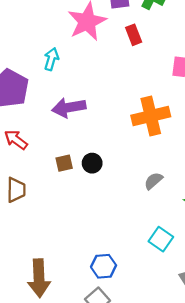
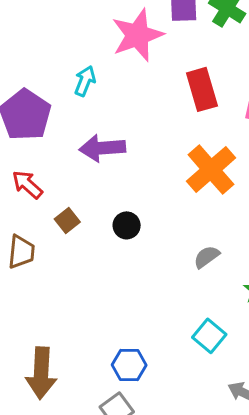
red rectangle: (134, 35) -> (202, 89), moved, size x1.5
orange cross: (151, 116) -> (211, 170), turned -33
brown square: (64, 163) -> (67, 220), moved, turned -30

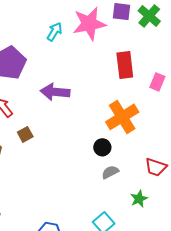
cyan arrow: (85, 81) -> (54, 32), moved
black circle: (127, 225) -> (102, 147), moved

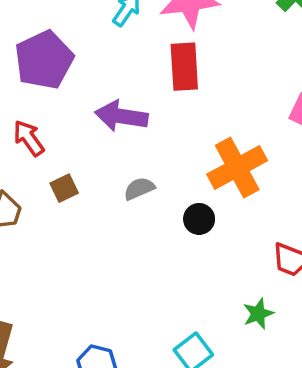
red rectangle: (125, 65) -> (184, 67), moved
gray semicircle: (110, 172) -> (139, 189), moved

